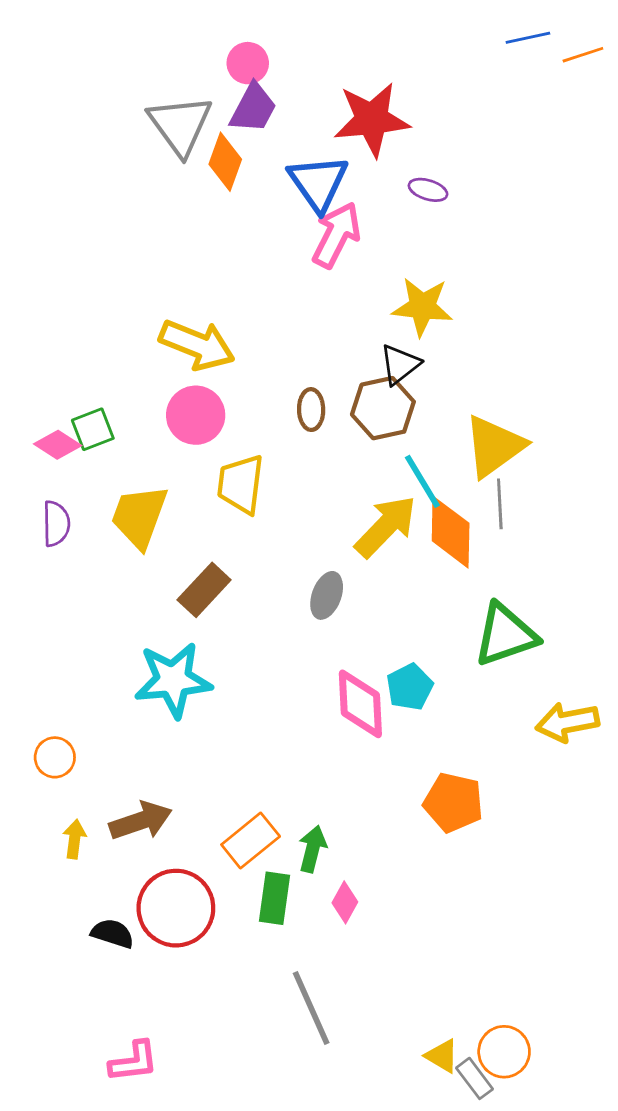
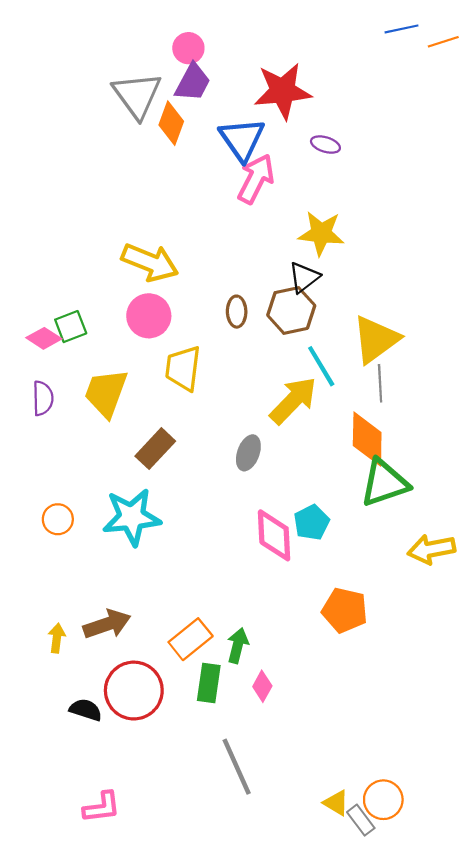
orange diamond: (451, 532) -> (367, 439), moved
orange circle: (55, 757) -> (58, 519), moved

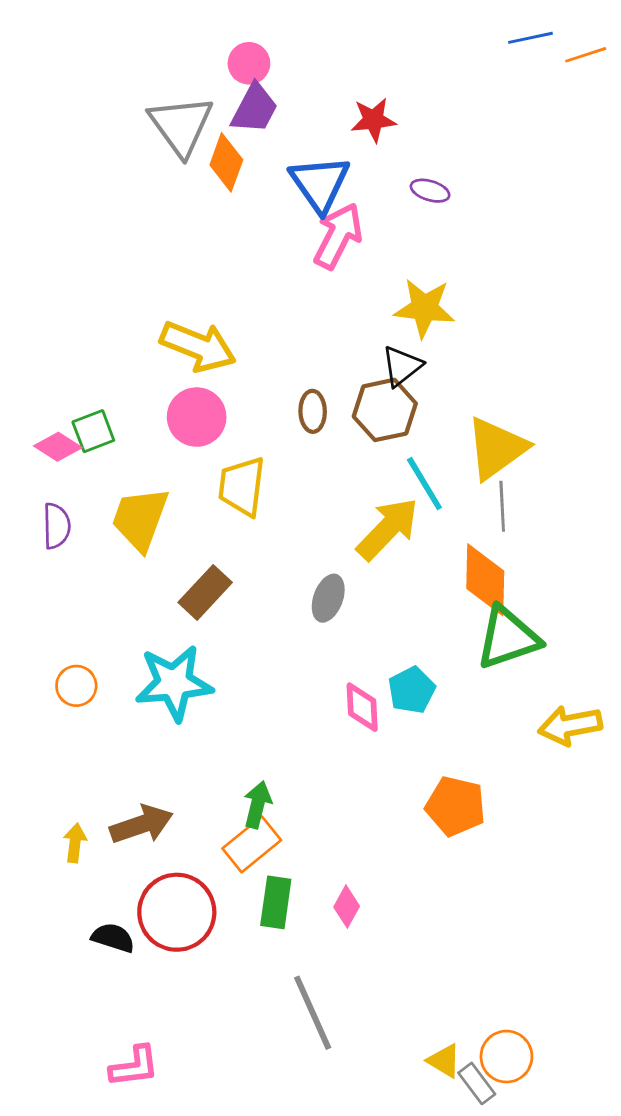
red star: (283, 91) -> (373, 120), size x0.6
pink diamond: (274, 535) -> (362, 707), size x0.7
green arrow: (238, 646) -> (257, 805), moved

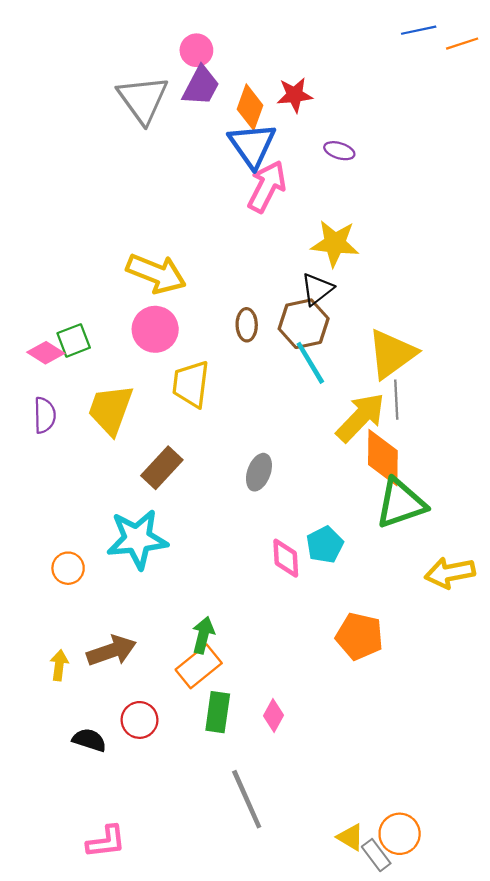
orange diamond: (226, 162) -> (250, 107), moved
cyan line: (424, 484) -> (310, 363), moved
yellow arrow: (388, 529) -> (361, 417), moved
orange circle: (76, 686) -> (68, 568), moved
red circle: (177, 912) -> (140, 720), size x0.6

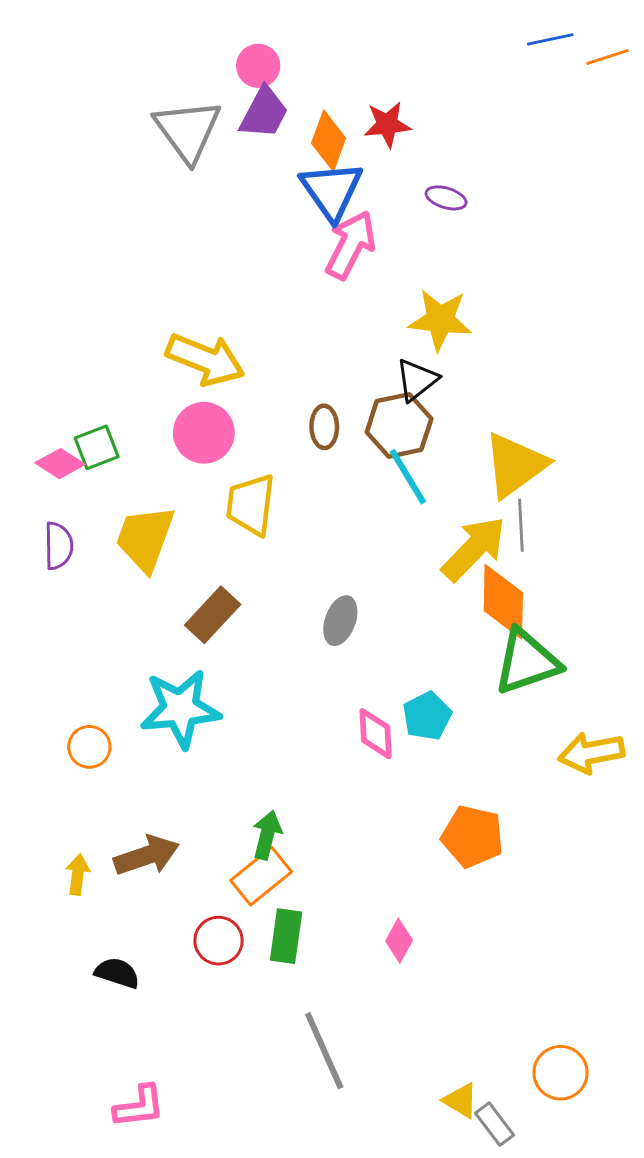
pink diamond: (273, 715) -> (399, 941), moved
red circle: (140, 720) -> (219, 941), moved
orange circle: (400, 834) -> (561, 1073), moved

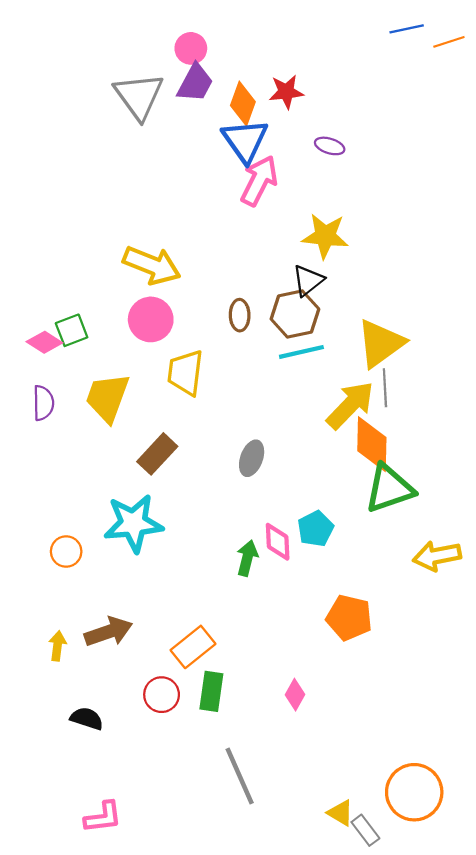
cyan line: (408, 477) -> (301, 352), turned -72
green arrow: (267, 835) -> (247, 558), moved
orange circle: (561, 1073) -> (414, 792), size x1.4

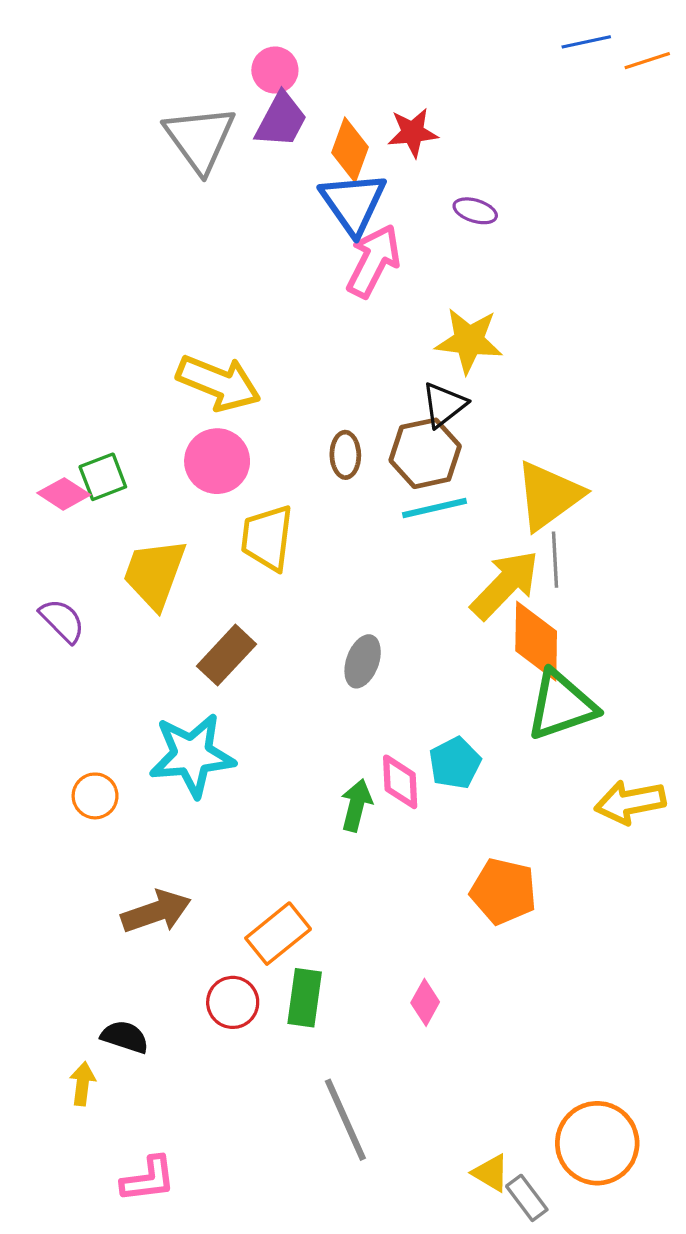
purple semicircle: (43, 403) -> (62, 621), moved, turned -44
yellow arrow: (57, 646) -> (83, 1084), moved

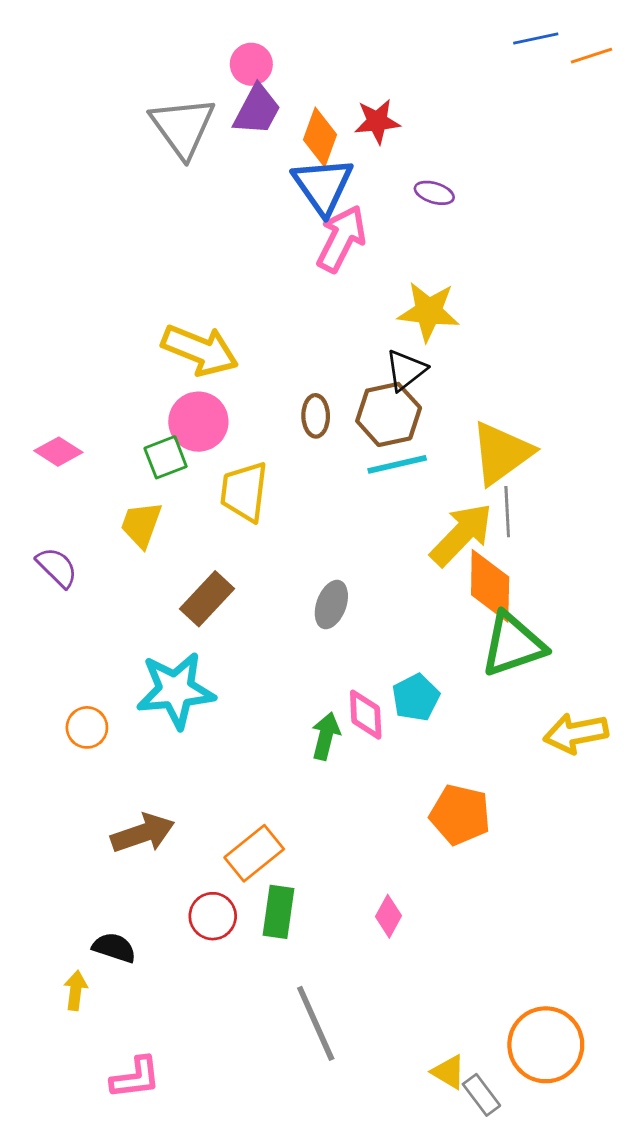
green square: (103, 477) -> (166, 457), moved
yellow trapezoid: (154, 574) -> (141, 524), size x0.7

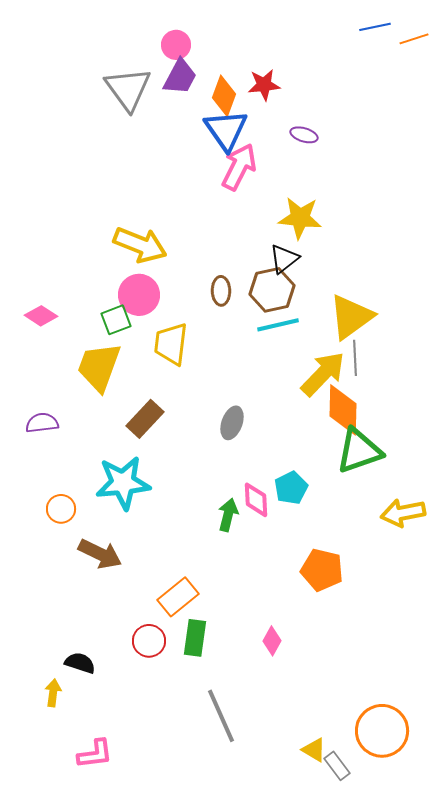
yellow trapezoid: (141, 524) -> (99, 367), size x1.5
purple semicircle: (57, 567) -> (42, 423), moved, turned -52
brown arrow: (143, 833) -> (100, 554), moved, turned 45

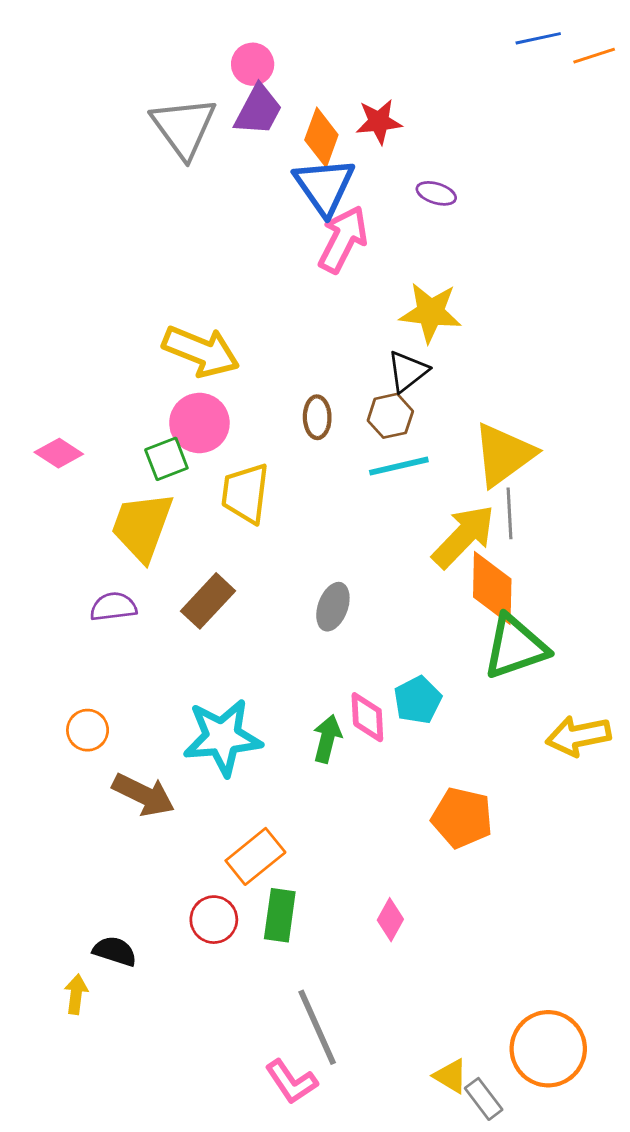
brown hexagon: (272, 290) -> (390, 416), size x0.7
purple semicircle: (42, 423) -> (113, 607), moved
cyan star: (123, 483) -> (222, 737), moved
pink L-shape: (95, 754) -> (291, 1082), moved, turned 63

